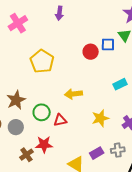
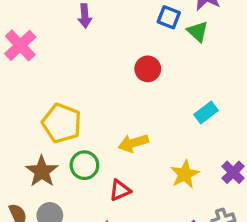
blue square: (108, 45) -> (169, 17), moved, turned 32
yellow pentagon: (42, 61) -> (62, 123), moved
green circle: (42, 112) -> (84, 165), moved

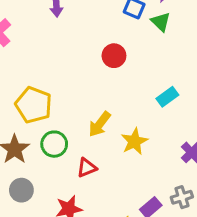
yellow arrow: (133, 143) -> (100, 124), turned -36
yellow star: (185, 174) -> (134, 141), moved

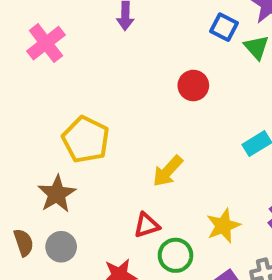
yellow star: (134, 141) -> (223, 226), moved
green circle: (54, 144) -> (175, 255), moved

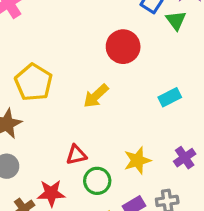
red circle: (193, 85) -> (123, 47), size x1.4
yellow arrow: (168, 171) -> (96, 96), moved

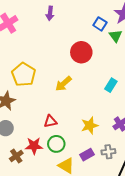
cyan rectangle: (170, 97) -> (111, 85), turned -32
green circle: (97, 181) -> (56, 144), moved

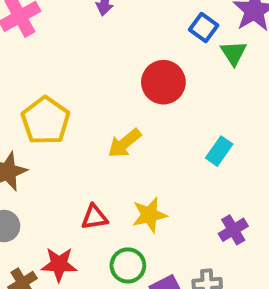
yellow star: (90, 125) -> (149, 215), moved
green circle: (56, 144) -> (128, 265), moved

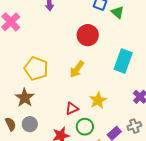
cyan rectangle: (219, 151) -> (123, 61), size x1.6
green circle: (128, 265) -> (85, 127), moved

